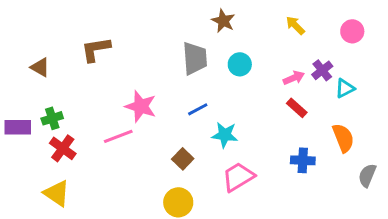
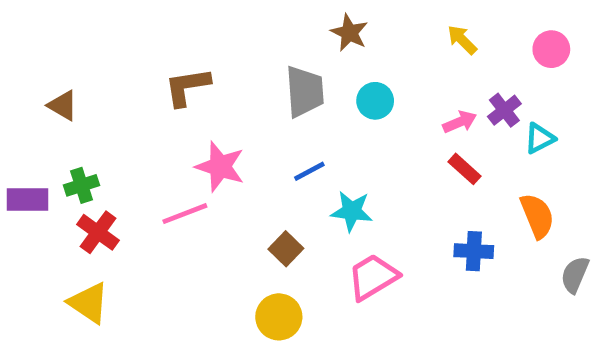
brown L-shape: (96, 49) -> (187, 87), moved

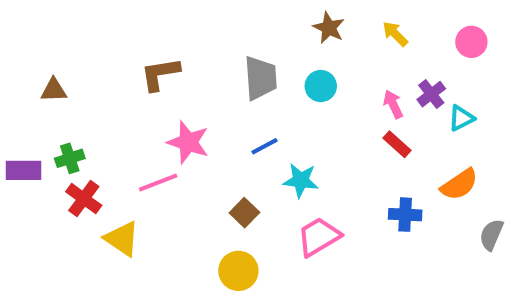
brown star: (349, 33) -> (329, 28), moved
brown triangle: (63, 105) -> (54, 90), turned -32
pink arrow: (460, 122) -> (393, 104), turned -92
orange semicircle: (537, 216) -> (459, 184), turned 78
yellow triangle: (89, 303) -> (122, 239), moved

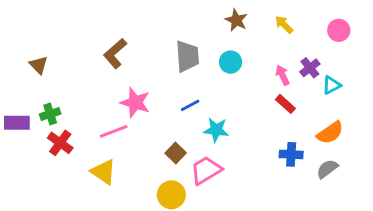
brown L-shape: (160, 74) -> (115, 53), turned -32
brown triangle: (54, 90) -> (39, 65), turned 48
gray semicircle: (491, 235) -> (327, 169), moved, turned 30
pink trapezoid: (319, 237) -> (206, 170), moved
yellow triangle: (122, 239) -> (104, 172), moved

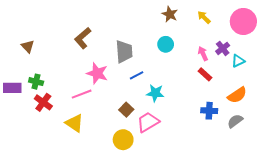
pink circle: (339, 30) -> (243, 21), size x1.6
gray trapezoid: (187, 56) -> (124, 52), moved
green cross: (50, 114) -> (36, 82), turned 32

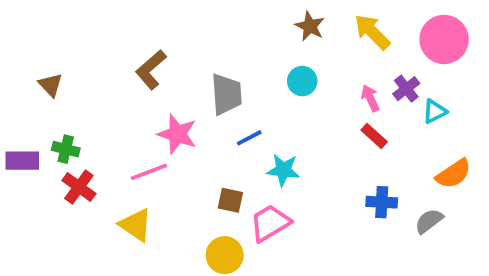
yellow arrow: (204, 17) -> (372, 32), size x1.5
orange semicircle: (237, 95) -> (454, 174), moved
brown square: (126, 110) -> (230, 200), turned -32

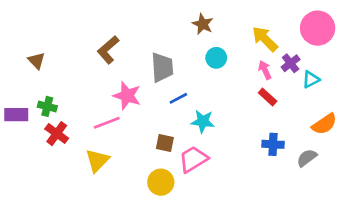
brown star: (310, 26) -> (203, 24), moved
yellow arrow: (372, 32) -> (265, 39), moved
yellow triangle: (136, 225) -> (97, 161), turned 40

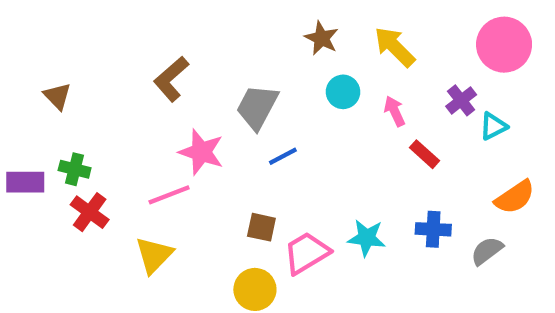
yellow arrow: (265, 39) -> (395, 47), moved
gray trapezoid: (162, 67) -> (257, 107), turned -148
pink arrow: (265, 70) -> (395, 111), moved
cyan star: (203, 121) -> (367, 238), moved

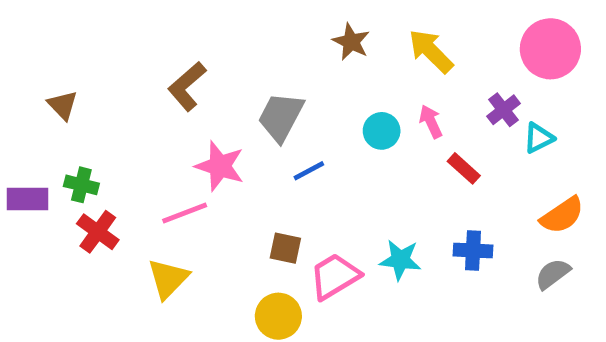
cyan circle: (343, 92) -> (382, 131), moved
gray semicircle: (487, 251) -> (553, 274), moved

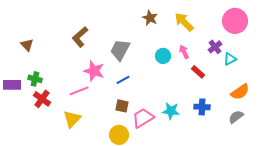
blue line: (309, 171) -> (123, 80), moved

